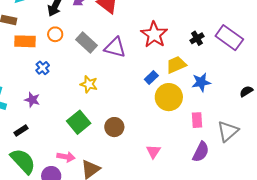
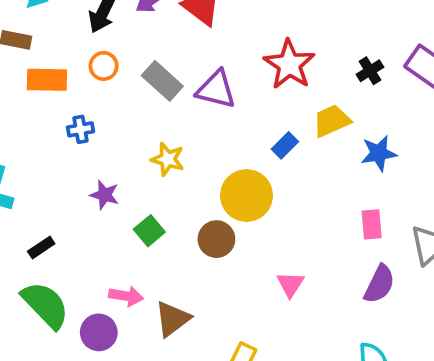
blue cross: (43, 68) -> (80, 129), turned 32
yellow circle: (169, 97) -> (246, 195), moved
purple star: (32, 100) -> (105, 195), moved
green square: (79, 122) -> (149, 231), size x0.7

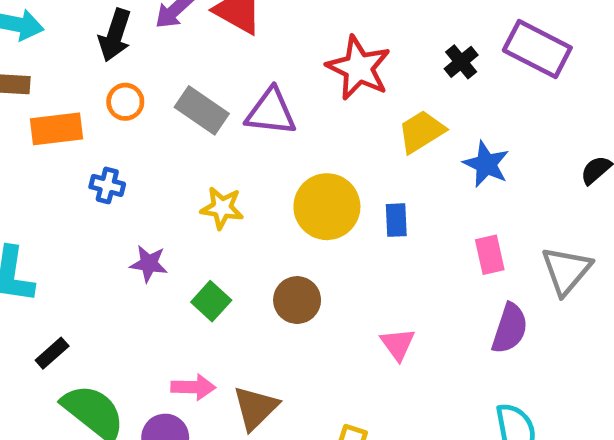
blue cross: (80, 129) -> (107, 185), turned 32
blue rectangle: (285, 145) -> (396, 220), moved, turned -40
blue star: (379, 153) -> (486, 164), turned -30
yellow circle: (246, 195) -> (327, 207), moved
black rectangle: (41, 248) -> (52, 353), moved

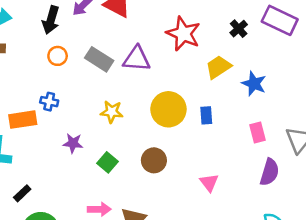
orange rectangle: (56, 129) -> (23, 120), moved

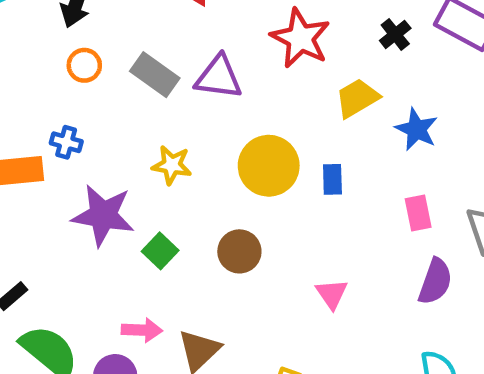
purple star: (73, 143) -> (103, 215), size x1.8

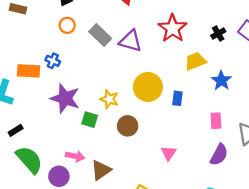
yellow star: (172, 165) -> (109, 99), moved
green square: (160, 251) -> (90, 120), turned -35

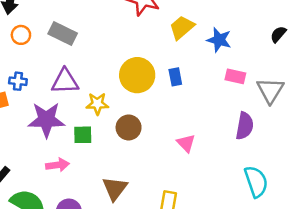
purple triangle: (131, 41) -> (65, 81), moved
pink rectangle: (216, 121) -> (235, 76), moved, turned -56
pink arrow: (75, 156) -> (57, 165), moved

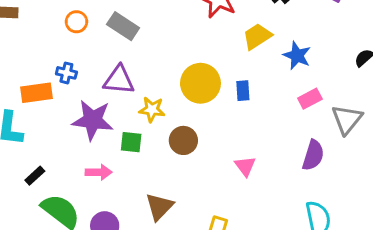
pink rectangle: (235, 76) -> (310, 99), turned -48

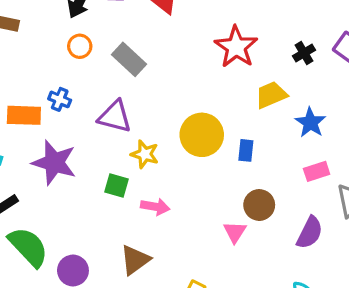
purple star: (93, 120) -> (54, 163), moved
brown circle: (183, 140) -> (259, 205), moved
pink arrow: (99, 172) -> (155, 207), moved

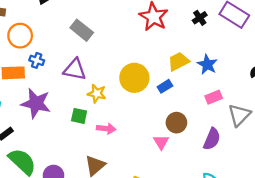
orange circle: (80, 46) -> (20, 36), moved, size x1.5
yellow trapezoid: (271, 95) -> (178, 61), moved
blue rectangle: (246, 150) -> (165, 86), turned 56

